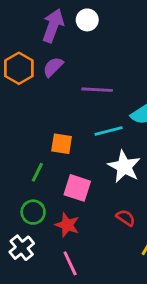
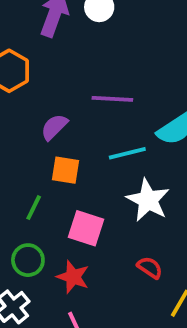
purple semicircle: (53, 67) -> (54, 127), moved

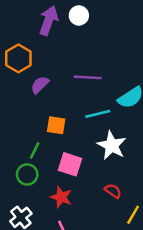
purple semicircle: (54, 127) -> (40, 85), moved
green circle: (28, 260) -> (27, 174), moved

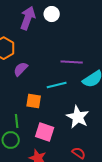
purple line: (88, 77) -> (72, 62), moved
cyan line: (98, 114) -> (57, 85), moved
green line: (35, 150) -> (17, 121), turned -32

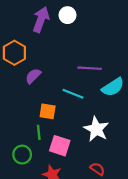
cyan line: (57, 85) -> (73, 94), turned 36
green line: (17, 121) -> (39, 132), moved

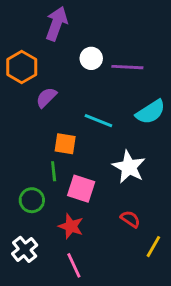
white circle: (67, 15) -> (91, 58), moved
purple line: (90, 68) -> (127, 67), moved

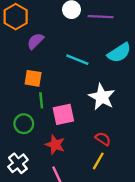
orange square: (65, 144) -> (33, 78), moved
pink square: (81, 189) -> (63, 114), turned -30
yellow line: (153, 247) -> (98, 161), moved

